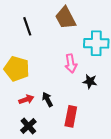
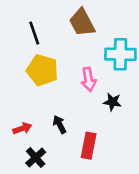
yellow pentagon: (17, 69) -> (42, 70), moved
red arrow: (26, 99) -> (22, 128), moved

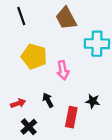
black line: (34, 33) -> (21, 16), moved
pink arrow: (89, 79) -> (63, 70), moved
black star: (112, 102) -> (93, 101), moved

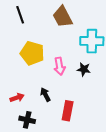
black star: (93, 101) -> (84, 69), moved
black cross: (29, 127) -> (27, 120), turned -35

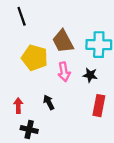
brown trapezoid: (63, 17) -> (63, 41), moved
red arrow: (17, 98) -> (18, 106), turned -72
red rectangle: (68, 111) -> (99, 106), moved

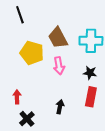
black star: (90, 75) -> (90, 73), moved
black arrow: (49, 102) -> (60, 107), moved, turned 40
black cross: (29, 129) -> (27, 119), turned 35

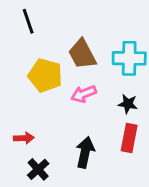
pink arrow: (59, 66) -> (84, 94), turned 78
red arrow: (17, 97) -> (24, 138), turned 88
black arrow: (60, 107) -> (85, 152), size x1.5

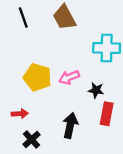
brown trapezoid: (82, 54) -> (64, 17), moved
yellow pentagon: (45, 75) -> (37, 77), moved
black star: (128, 104) -> (96, 90), moved

